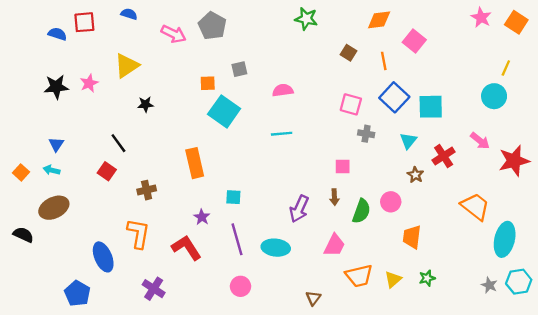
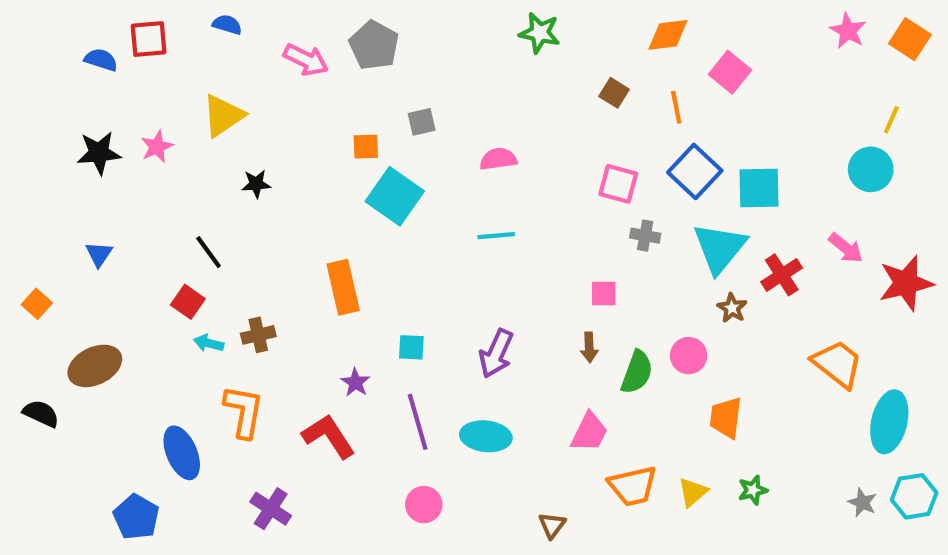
cyan triangle: (408, 141) -> (720, 248), size x1.8
cyan arrow: (52, 170) -> (209, 343), moved
purple arrow: (299, 209) -> (496, 354), moved

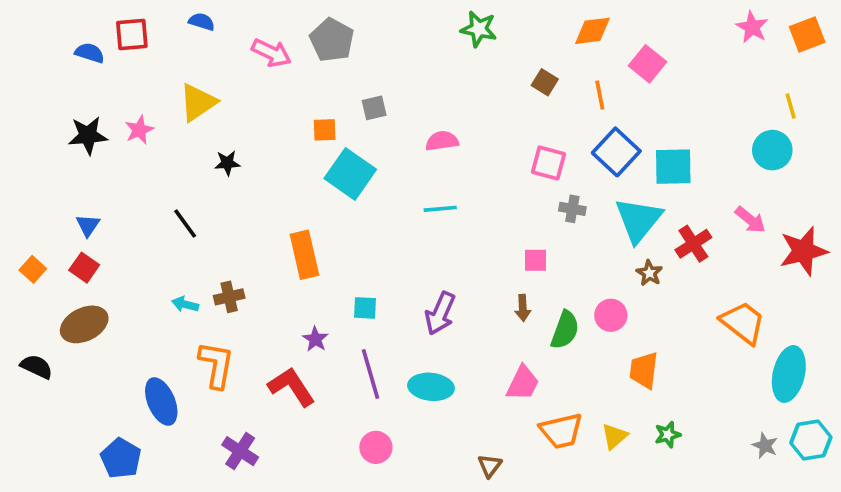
orange square: (910, 39) -> (807, 34), turned 36
yellow line: (891, 120) -> (791, 106), turned -40
red square: (188, 302) -> (84, 268), moved

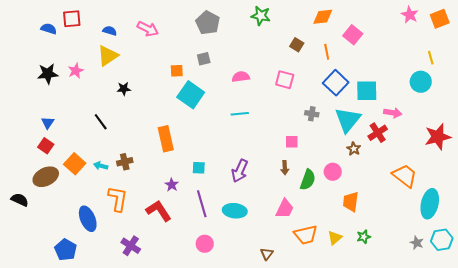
blue semicircle: (202, 22) -> (110, 31), moved
gray pentagon: (332, 40) -> (208, 23), moved
pink square: (548, 163) -> (285, 80), moved
pink arrow: (750, 220) -> (393, 113), moved, turned -30
orange square: (33, 269) -> (75, 164), moved, size x1.5

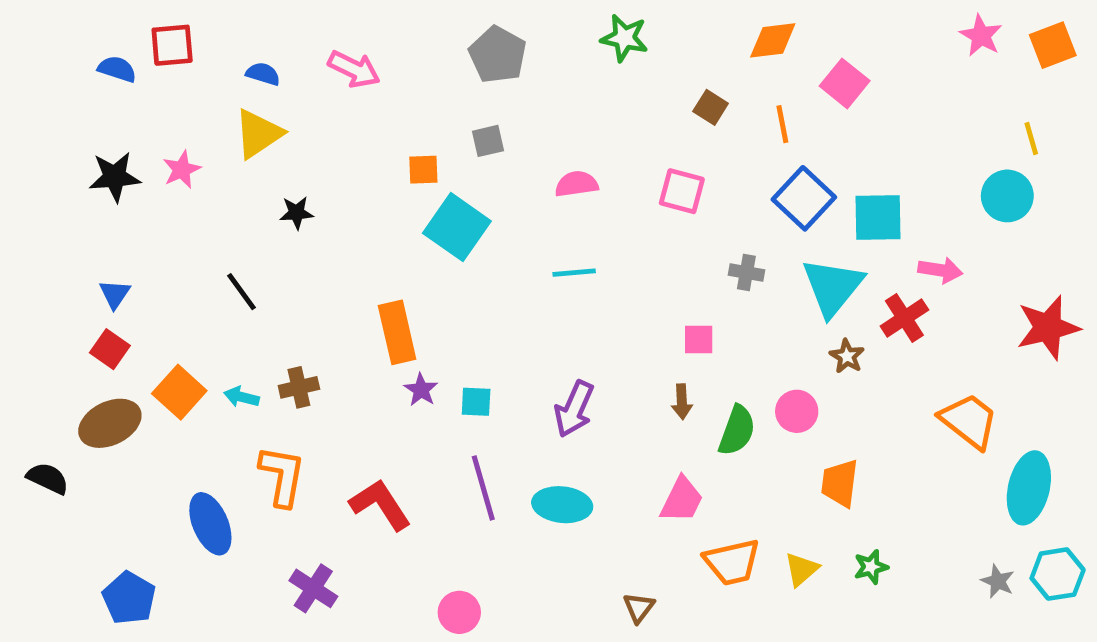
purple star: (172, 185) -> (421, 390), moved
pink circle: (205, 244) -> (459, 612), moved
blue pentagon: (66, 250) -> (129, 598), moved

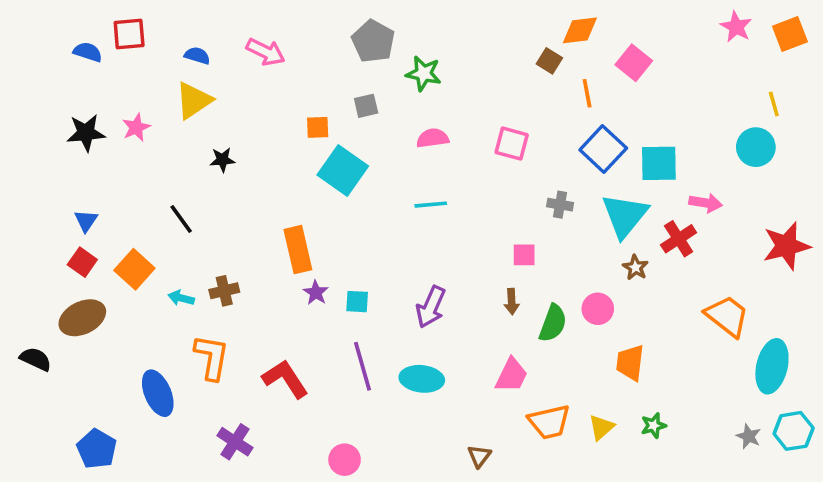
green star: (624, 38) -> (424, 74), moved
brown square: (711, 107) -> (549, 61), moved
orange square: (179, 392) -> (134, 269), moved

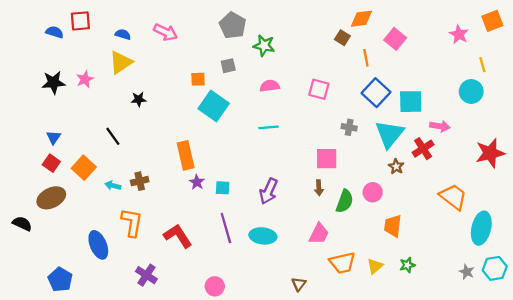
pink star: (736, 27) -> (459, 34), moved
pink square: (524, 255) -> (327, 159), size x1.5

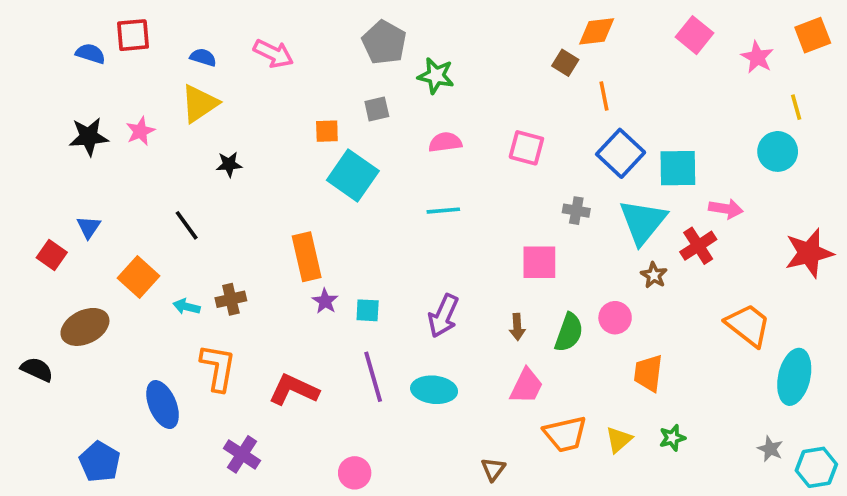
pink square: (395, 39) -> (695, 35), moved
red square: (51, 163) -> (52, 255), moved
brown arrow: (319, 188) -> (517, 327), moved
red L-shape: (178, 236) -> (294, 390), turned -32
cyan hexagon: (495, 268) -> (816, 467), moved

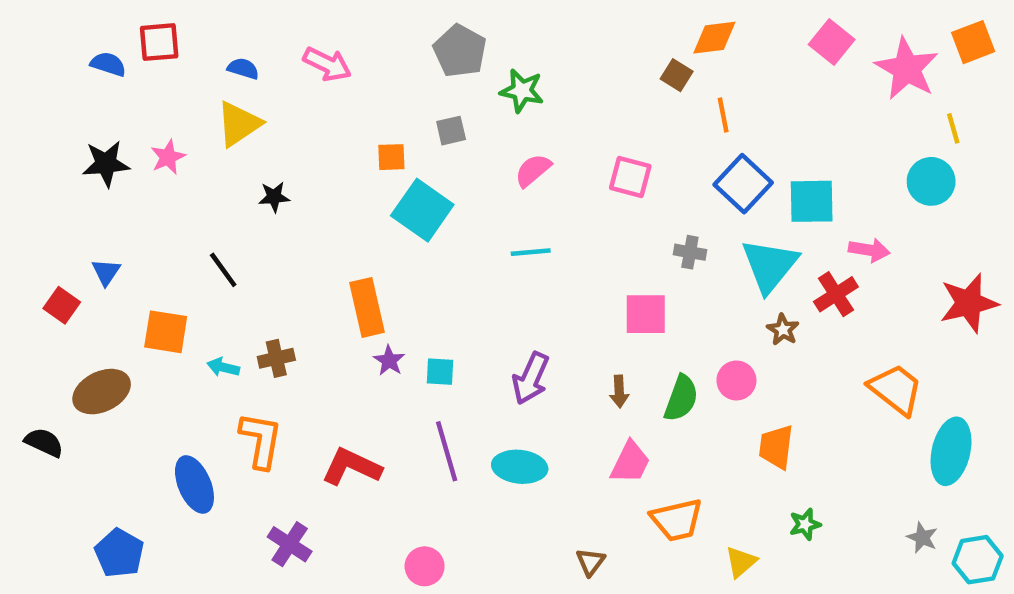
pink star: (757, 57) -> (907, 69), size x1.6
pink semicircle: (445, 142) -> (533, 170), turned -32
orange square: (139, 277) -> (166, 332), turned -33
yellow triangle: (619, 440) -> (741, 562), moved

